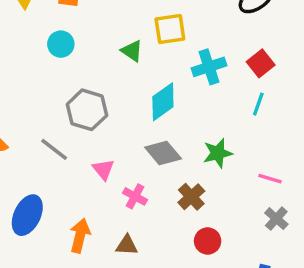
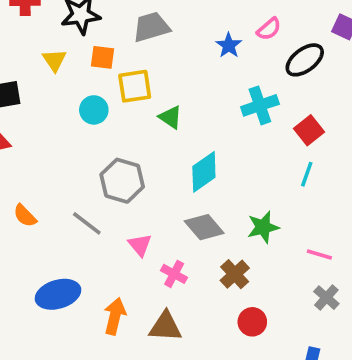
yellow square: (170, 29) -> (135, 86), moved
cyan cross: (209, 67) -> (260, 105), moved
blue ellipse: (27, 215) -> (58, 294), turned 48
brown triangle: (127, 245) -> (165, 327), size x1.4

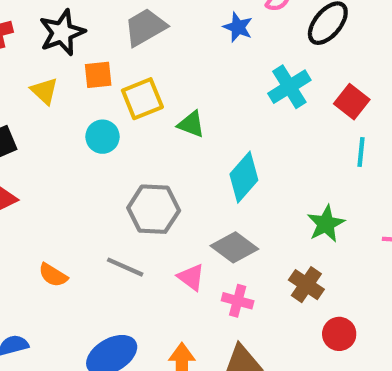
gray diamond: (204, 227) -> (234, 247), moved

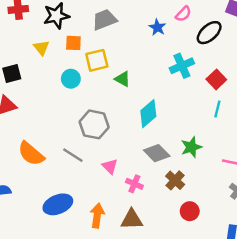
gray diamond: (234, 247) -> (157, 153), moved
orange semicircle: (53, 275) -> (31, 154), size x1.6

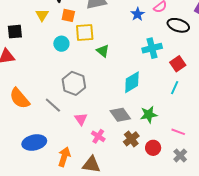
black ellipse: (209, 33) -> (178, 25), turned 50
cyan diamond: (148, 114) -> (132, 82), moved
red circle: (190, 211) -> (153, 148), moved

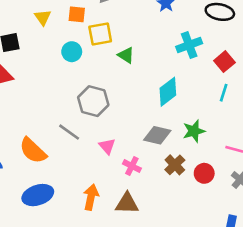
orange semicircle: (20, 98) -> (33, 151), moved
gray diamond: (120, 115) -> (157, 135), turned -35
blue ellipse: (34, 142) -> (38, 195), moved

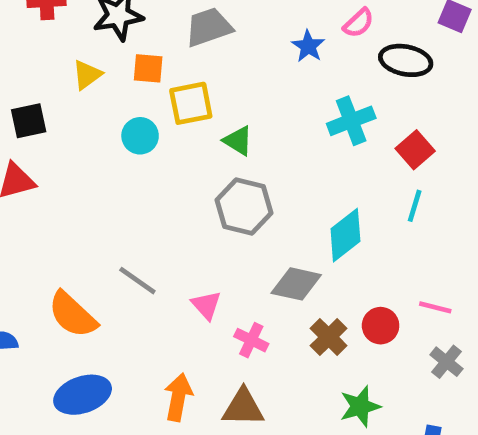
yellow triangle: (43, 17) -> (87, 75), turned 30
cyan diamond: (168, 92) -> (345, 235), moved
gray hexagon: (93, 101) -> (244, 207), moved
green star: (194, 131) -> (360, 406), moved
red circle: (204, 173) -> (381, 326), moved

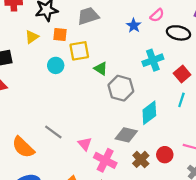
gray hexagon: (244, 207) -> (121, 88), moved
pink cross: (251, 340) -> (105, 160), size x1.5

